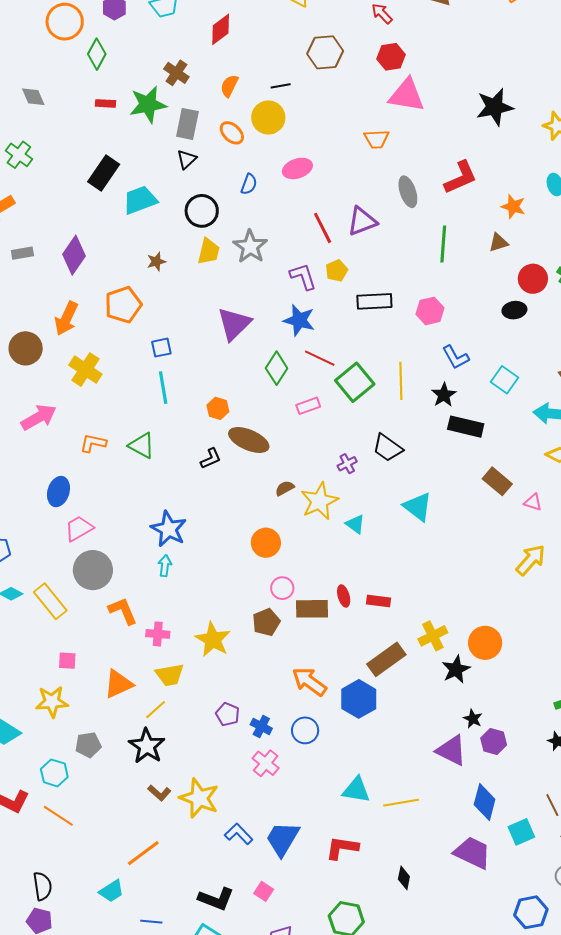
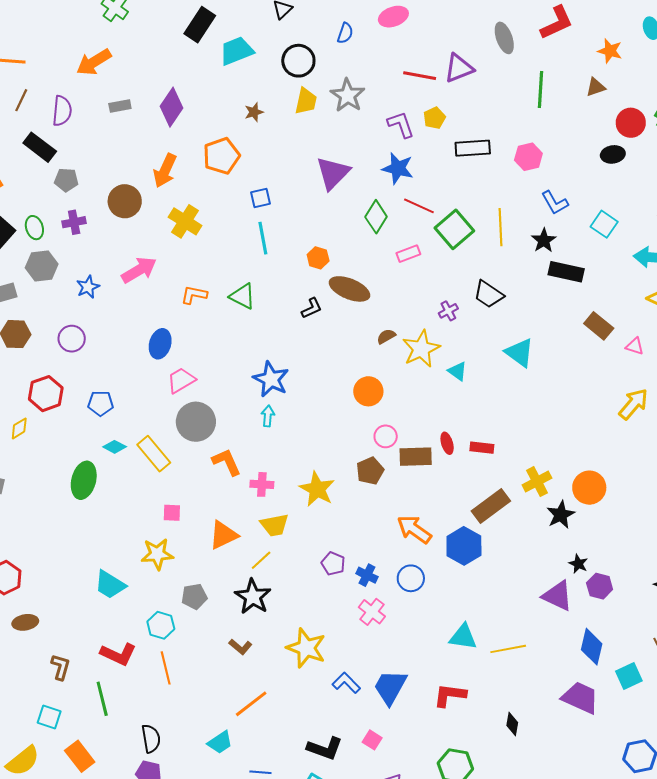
red line: (323, 228) -> (420, 76), turned -52
brown L-shape: (159, 793) -> (240, 647), moved
orange line: (58, 816) -> (166, 668), turned 44

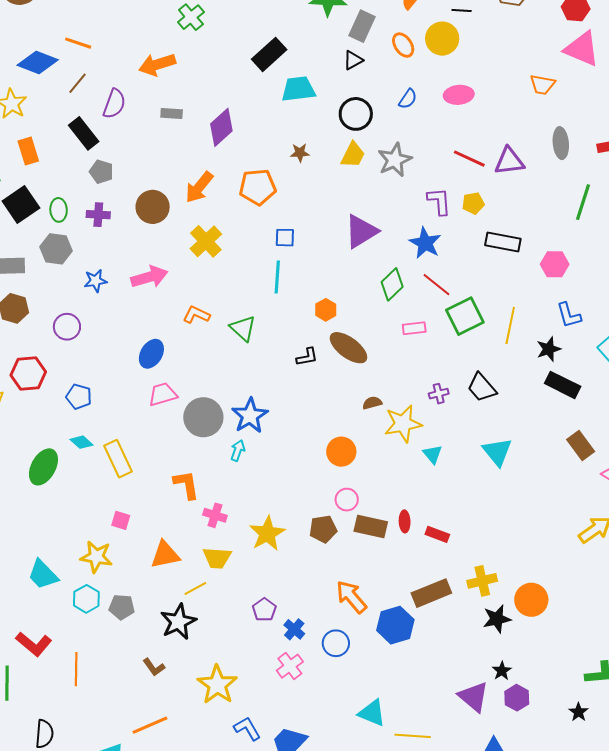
gray circle: (196, 422) -> (203, 417), moved
cyan hexagon: (161, 625) -> (86, 599), moved

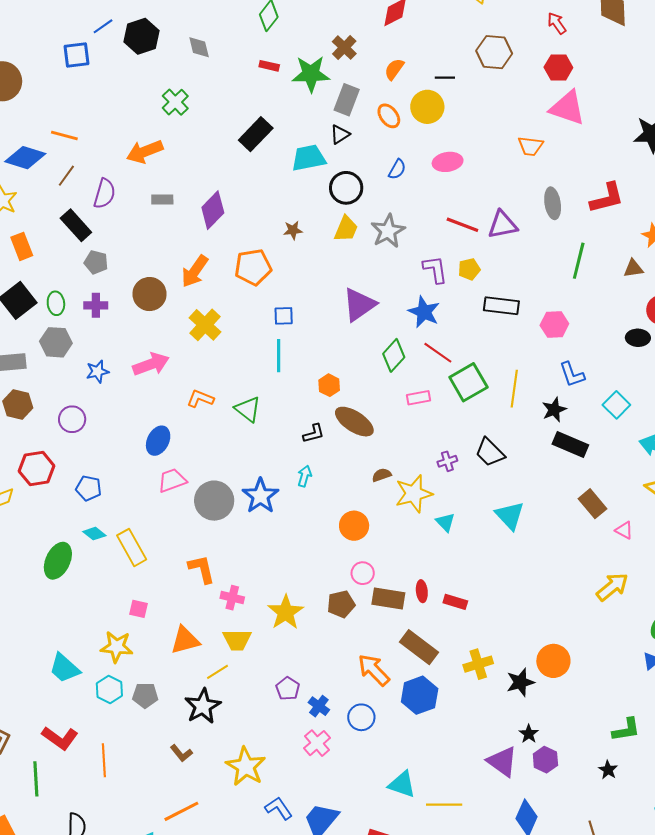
cyan trapezoid: (298, 89) -> (309, 158), moved
cyan arrow: (238, 450) -> (304, 476), moved
yellow cross: (482, 581) -> (478, 664), moved
brown rectangle: (431, 593) -> (419, 647), moved, turned 63

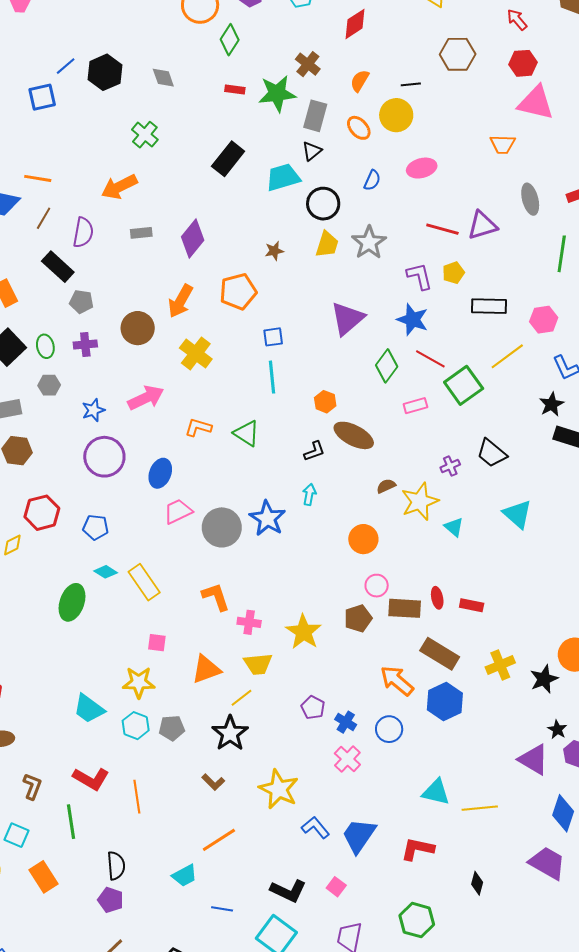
gray hexagon: (56, 342) -> (49, 385), size x0.7
yellow line: (514, 389) -> (507, 356), moved, turned 51
purple circle: (72, 419) -> (104, 457), moved, size x1.5

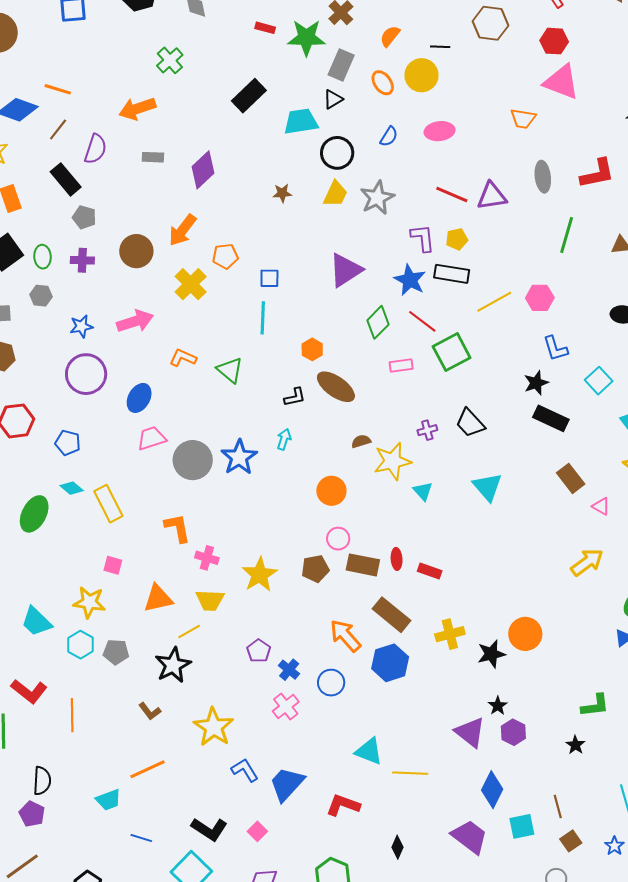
orange pentagon: (238, 292) -> (225, 256), moved, size x0.7
black rectangle: (489, 306) -> (452, 274), moved
yellow line: (507, 356) -> (494, 302), moved

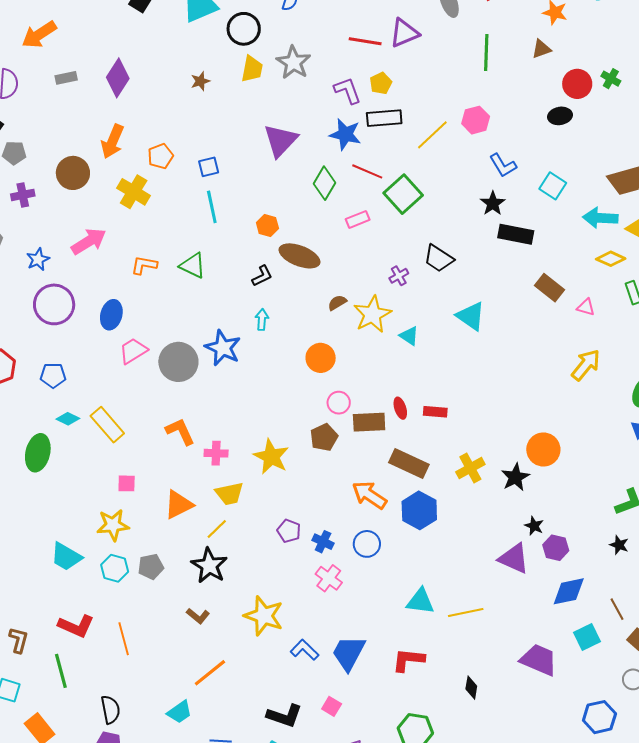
blue diamond: (492, 790) -> (569, 591), moved, turned 66

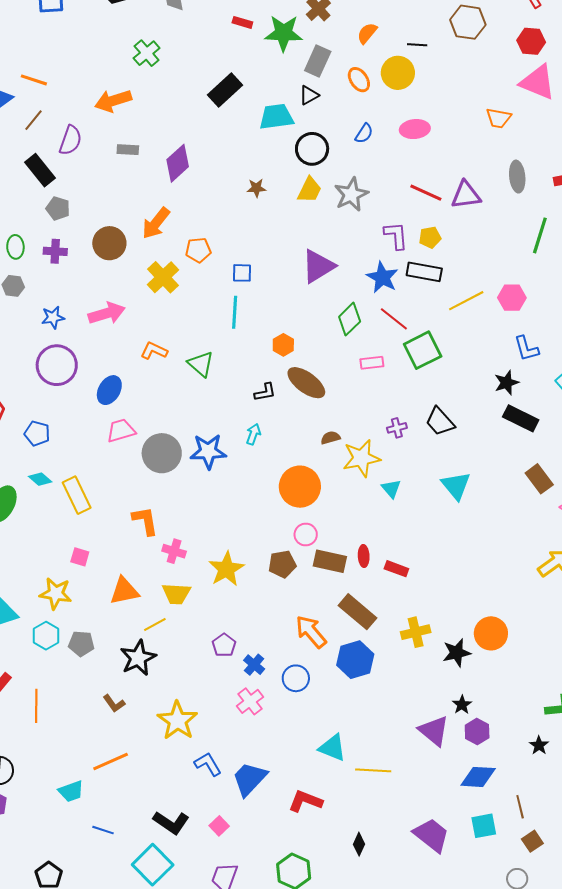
blue star: (223, 348) -> (208, 451), turned 30
orange circle: (321, 358) -> (300, 487), size x1.4

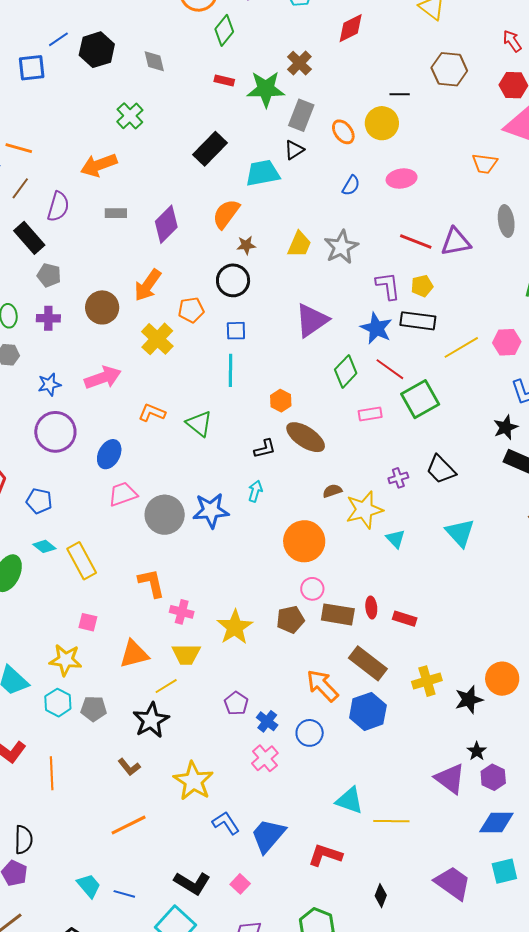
orange semicircle: (367, 33) -> (226, 214), moved, size x1.4
black circle: (312, 149) -> (233, 280), moved
cyan trapezoid: (71, 791) -> (89, 886), moved, turned -108

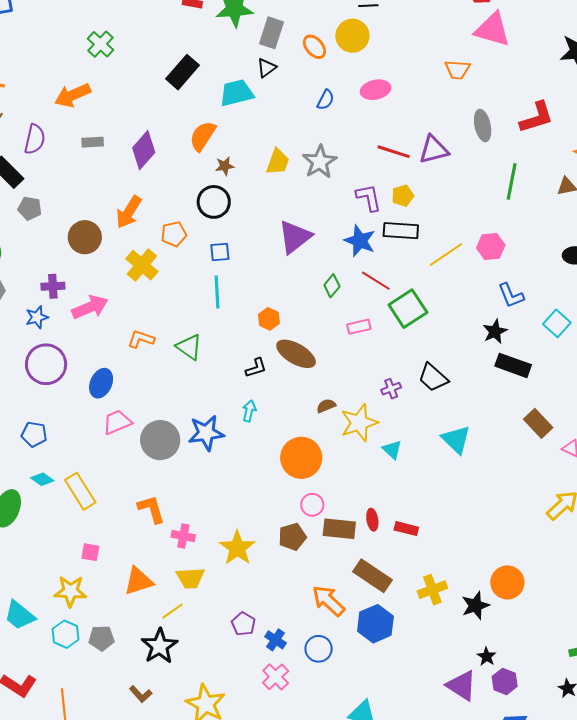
purple cross: (48, 318) -> (53, 286), moved
green diamond: (346, 371) -> (332, 286), size x0.7

